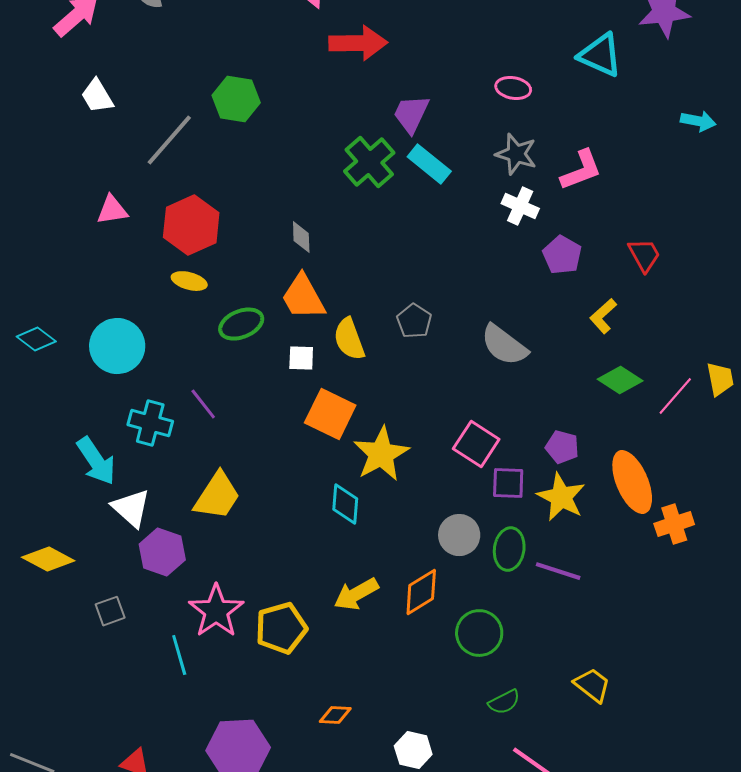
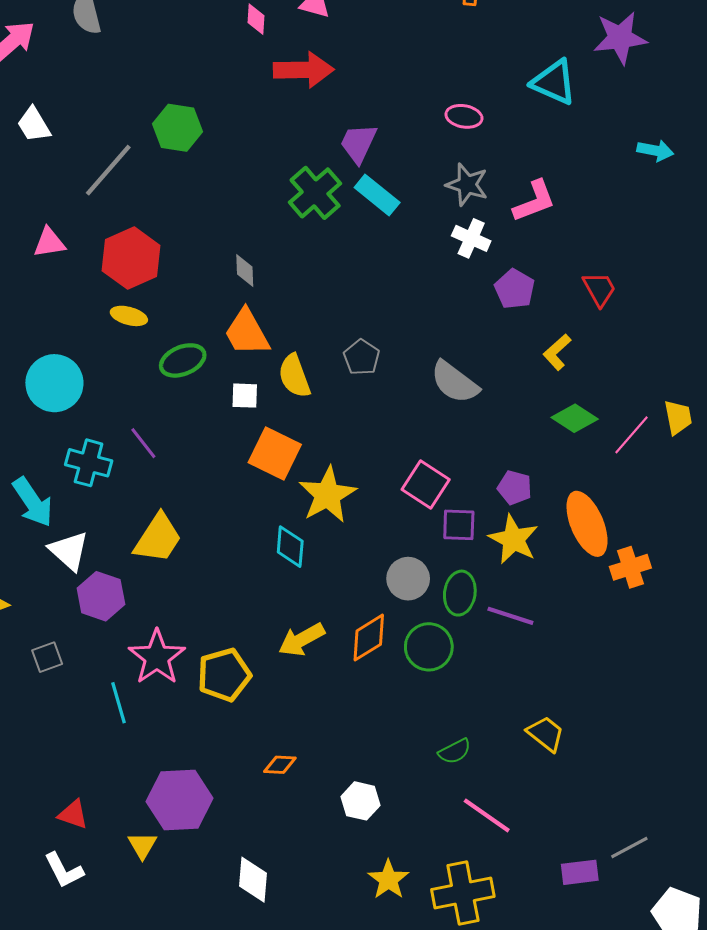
green circle: (479, 633) -> (429, 647), moved

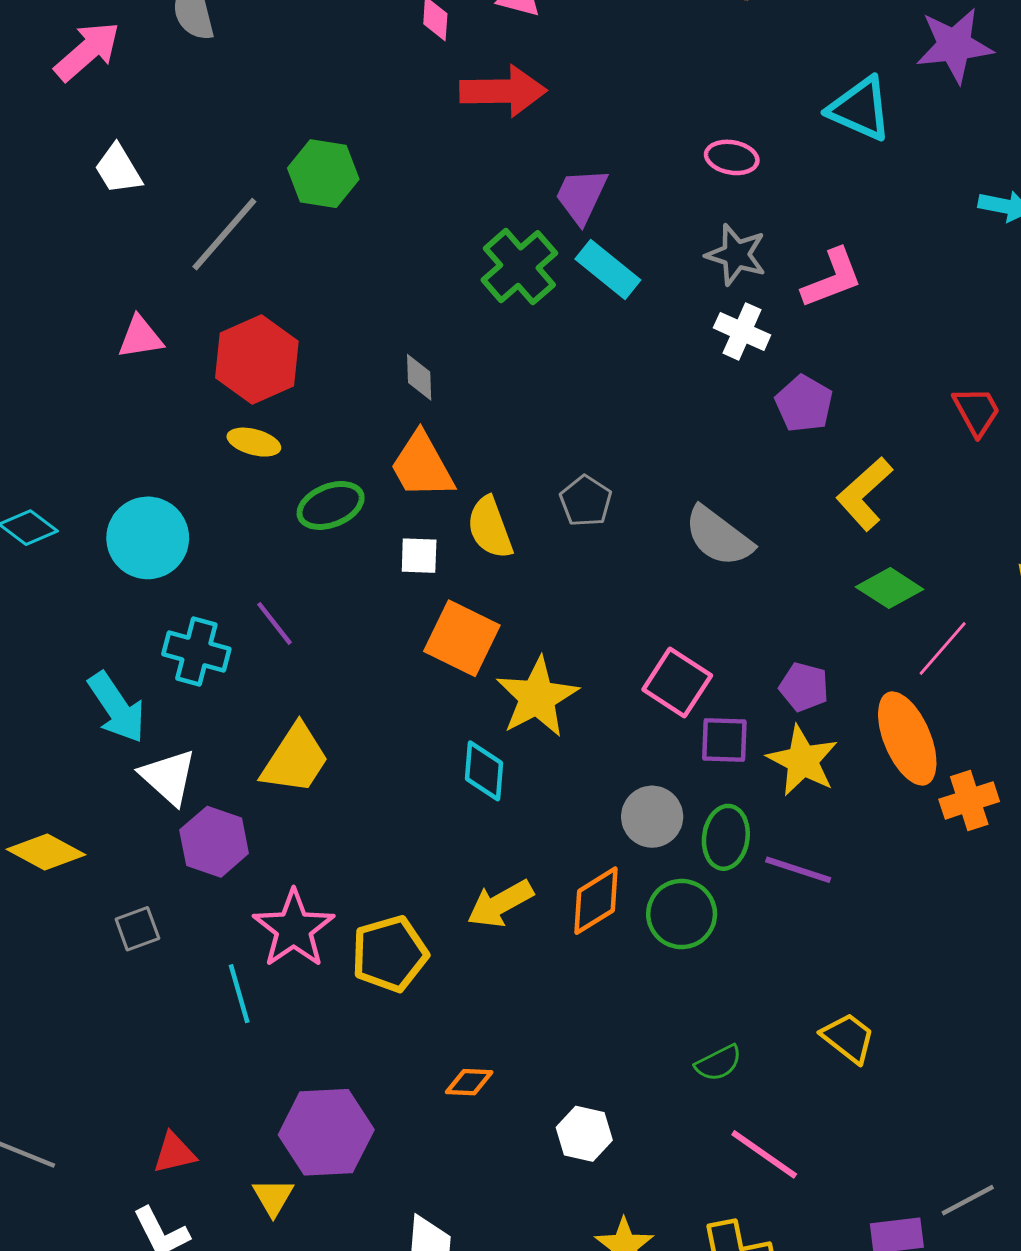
red trapezoid: (599, 289) -> (977, 411), moved
yellow L-shape: (557, 352) -> (864, 494), size x1.4
pink line: (631, 435) -> (943, 649), moved
red triangle: (73, 814) -> (174, 1153), turned -32

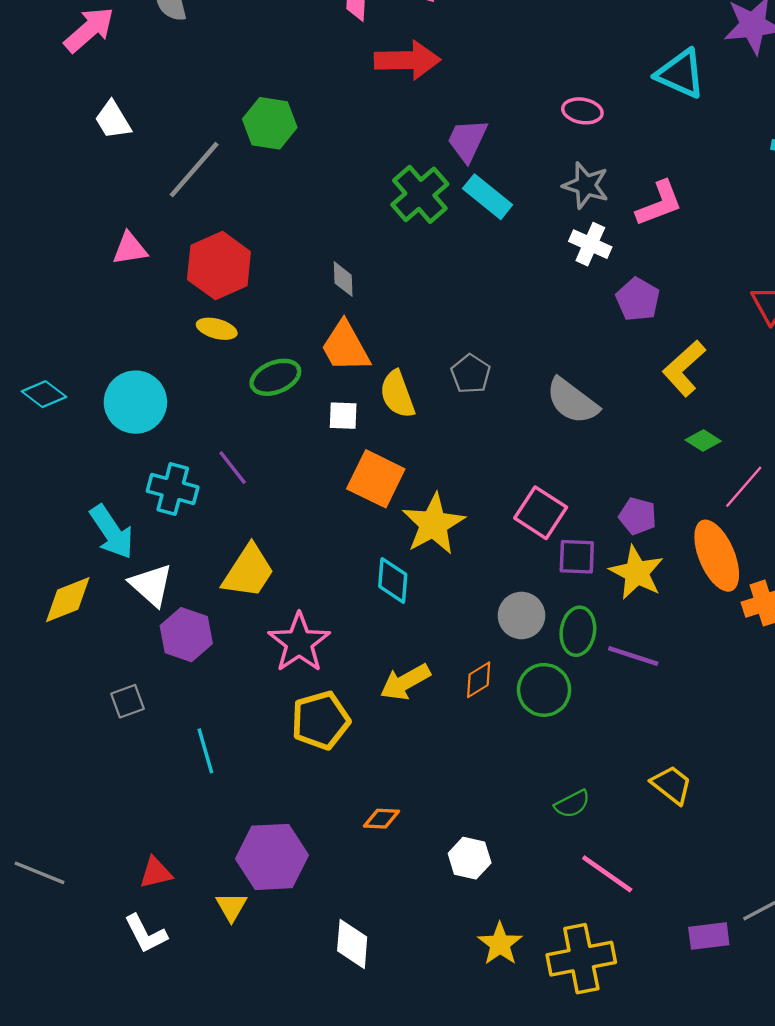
green diamond: (890, 588) -> (703, 440), size x0.7
yellow diamond: (46, 852) -> (68, 600), moved, turned -50
orange diamond: (596, 901) -> (479, 680), size x0.7
pink star: (294, 929) -> (299, 643), moved

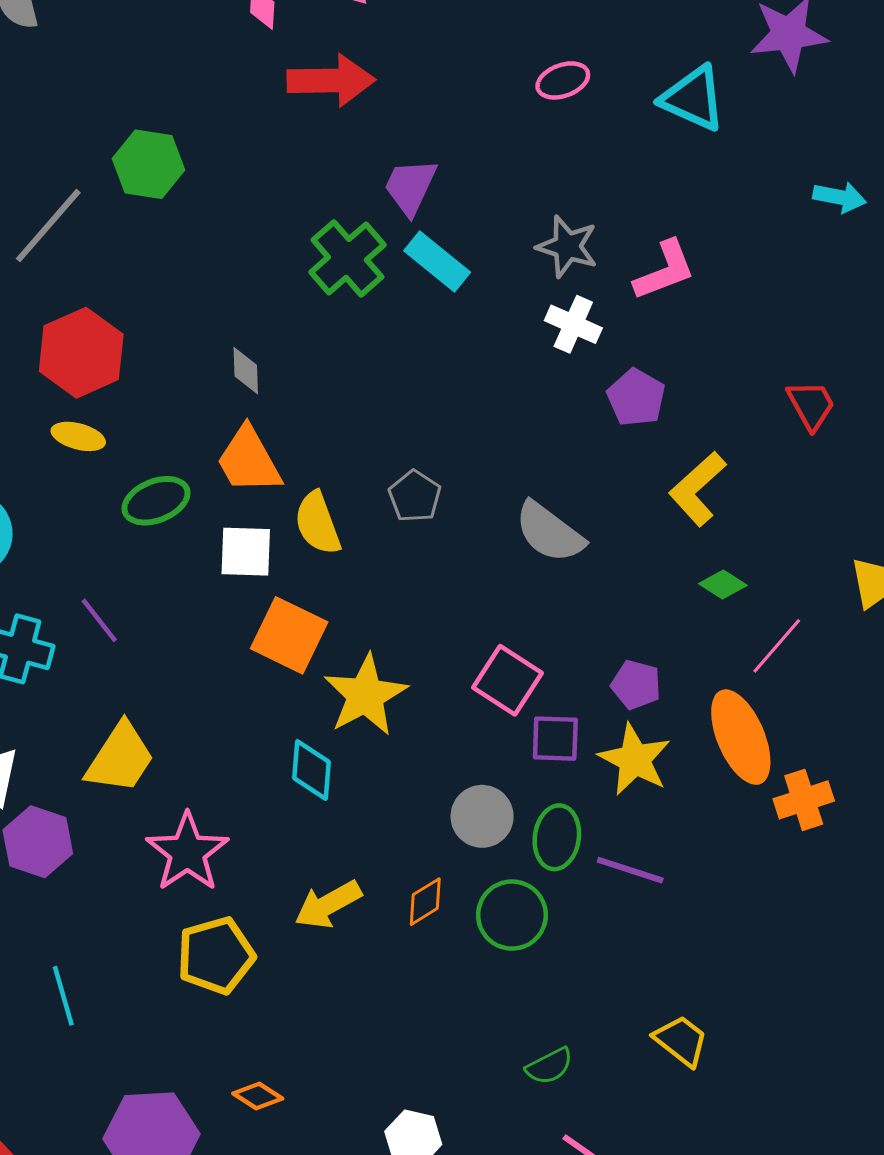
pink ellipse: (582, 111) -> (563, 80), moved, turned -30
white square: (343, 416) -> (246, 552), size x1.4
orange diamond: (381, 819) -> (258, 1096), moved, turned 30

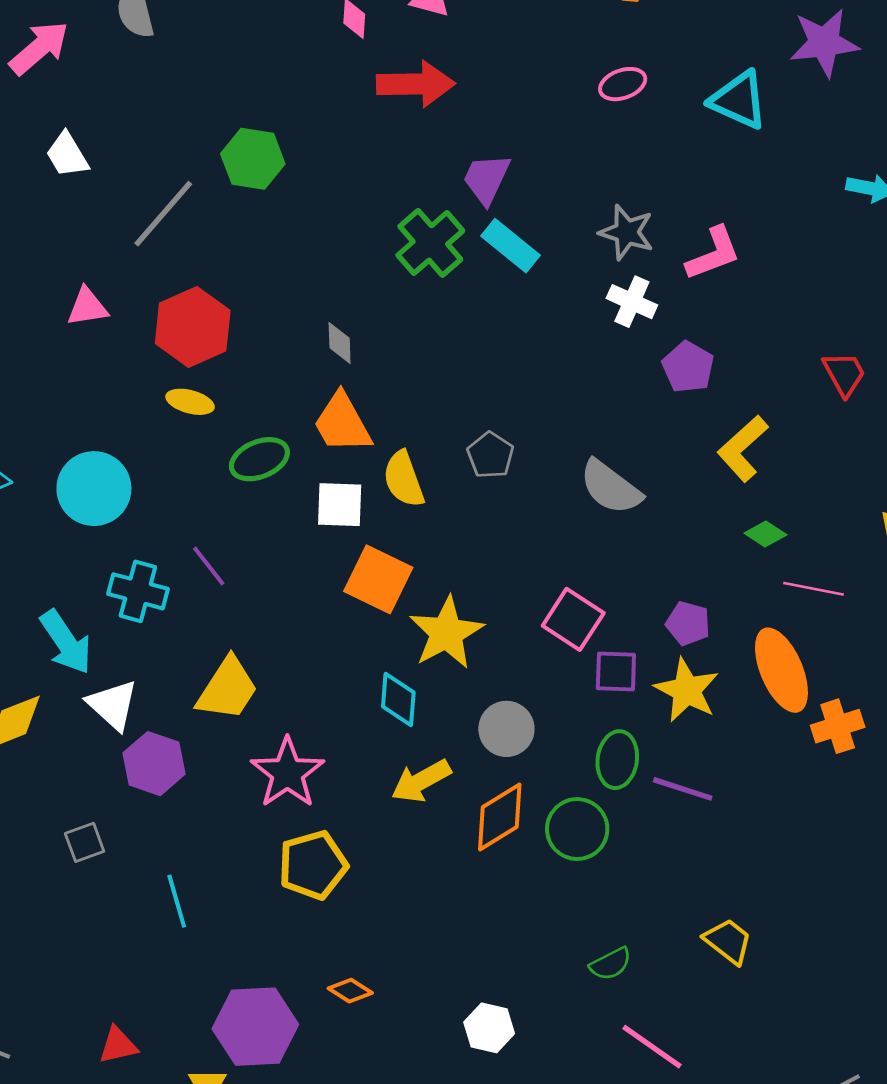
pink line: (777, 646) -> (814, 589), turned 60
gray circle: (482, 816) -> (506, 729), moved
orange diamond: (425, 902) -> (500, 817), size x1.6
yellow arrow: (328, 905) -> (421, 781), moved

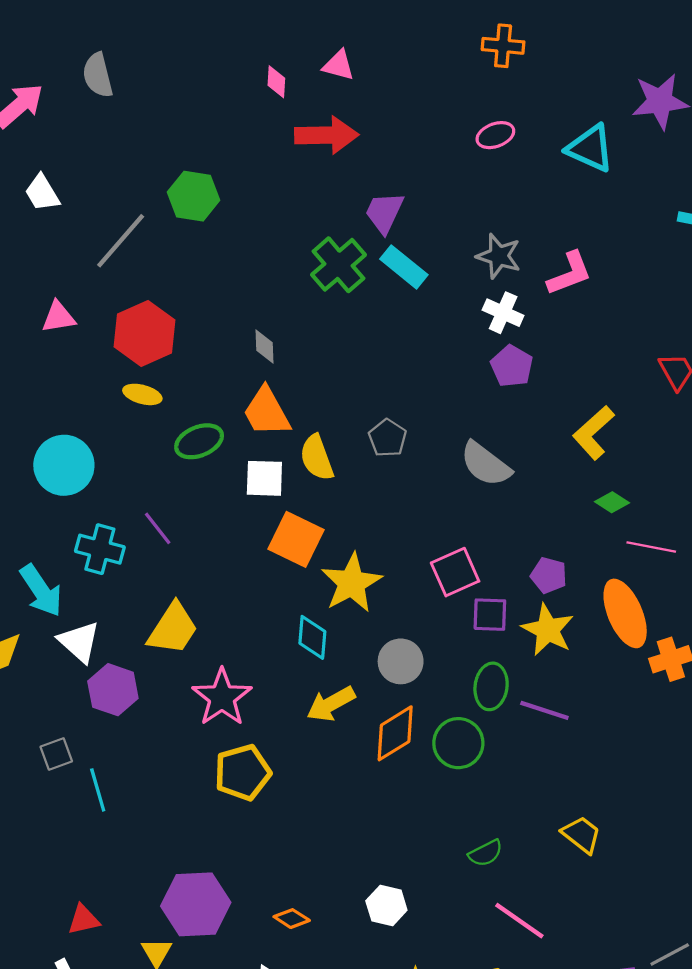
purple pentagon: (688, 367) -> (512, 366), moved
pink square: (573, 619) -> (455, 572), turned 33
cyan line: (177, 901) -> (98, 790), moved
orange diamond: (350, 991) -> (292, 919), moved

